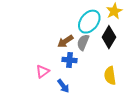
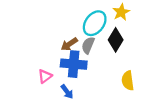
blue cross: (70, 60) -> (74, 64), size x1.6
yellow semicircle: (110, 76) -> (128, 81), moved

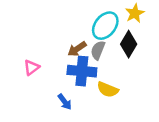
pink triangle: (45, 76) -> (32, 67), moved
yellow semicircle: (128, 81) -> (108, 90), moved, turned -60
blue arrow: (67, 92) -> (65, 102), moved

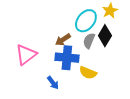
gray semicircle: (98, 50) -> (89, 41), moved
pink triangle: (32, 67) -> (26, 55), size x1.6

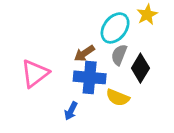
black diamond: (105, 36) -> (140, 68), moved
blue arrow: (53, 83) -> (71, 111), turned 64

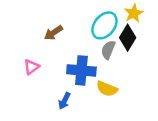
brown arrow: (84, 53) -> (53, 33), moved
black diamond: (140, 68) -> (128, 38), moved
pink triangle: (35, 73) -> (31, 67), size x0.6

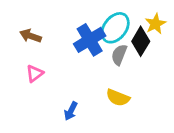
yellow star: (134, 13) -> (155, 24), moved
brown arrow: (53, 33) -> (31, 36), moved, turned 54
blue cross: (81, 70) -> (90, 40), moved, turned -36

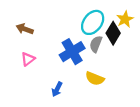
blue cross: (90, 40) -> (72, 52), moved

